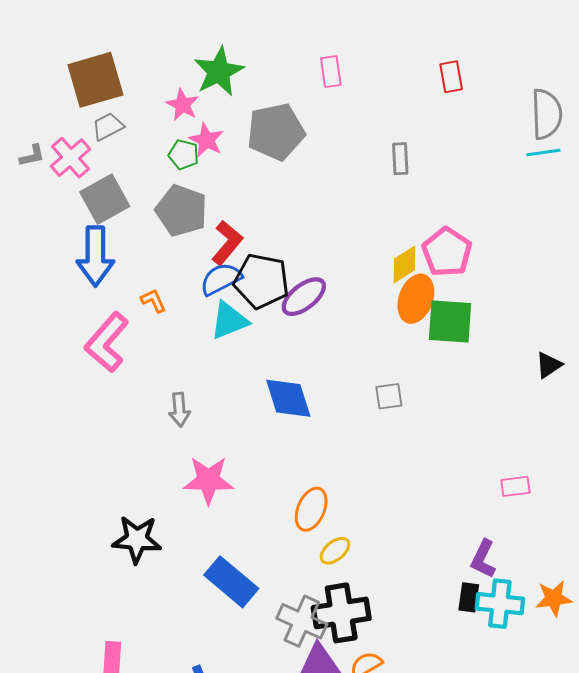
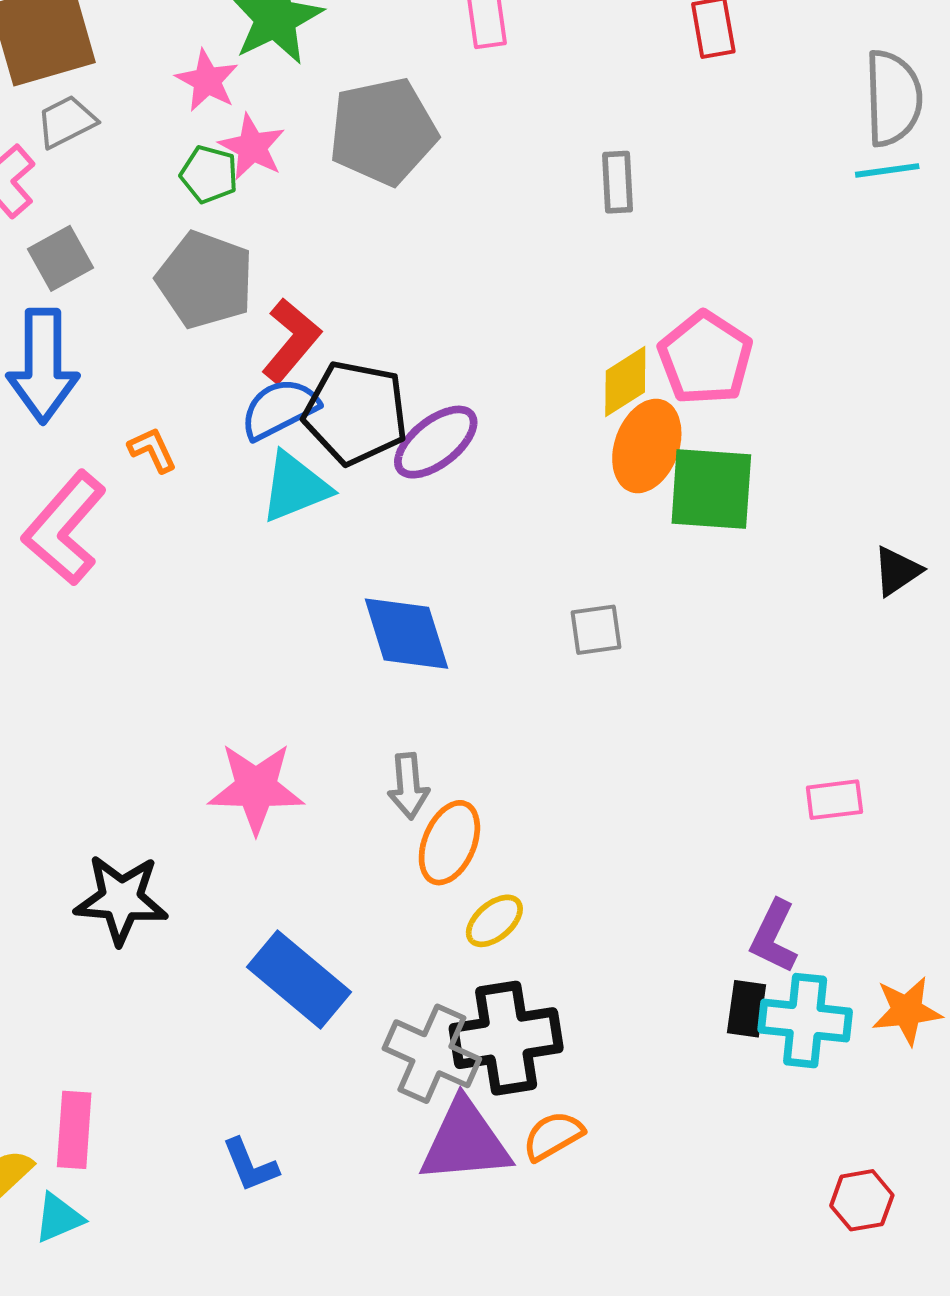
gray square: (105, 199) -> (61, 258), size x0.7
gray arrow: (179, 410) -> (408, 786), moved

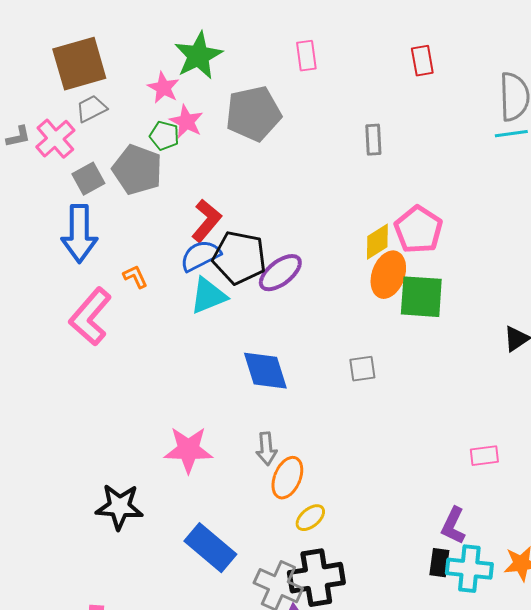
gray pentagon: (205, 280) -> (137, 170), moved

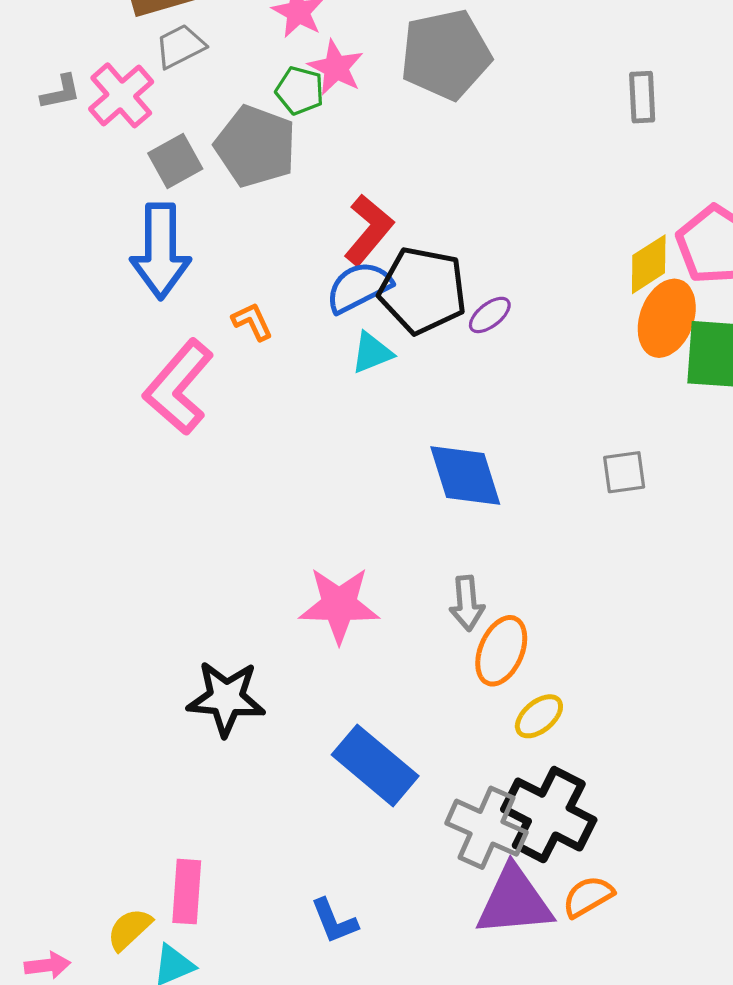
purple ellipse: (280, 273) -> (490, 315), size x0.6
cyan triangle: (208, 296) -> (372, 353), size x0.7
black cross: (316, 578) -> (549, 815), turned 36

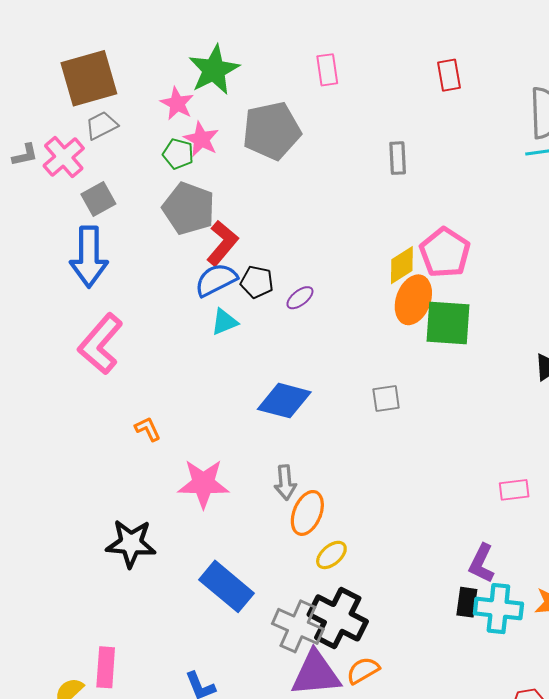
gray pentagon: (256, 146) -> (189, 208), moved
black pentagon: (423, 290) -> (257, 282), size x0.6
orange L-shape: (252, 322) -> (148, 429), moved
blue diamond: (465, 475) -> (284, 401), turned -58

